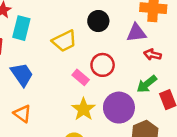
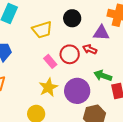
red arrow: (153, 55) -> (90, 49), moved
green arrow: (147, 84) -> (103, 76), turned 48

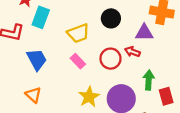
pink rectangle: (50, 61) -> (78, 61), moved
green arrow: (103, 76) -> (149, 80), turned 78

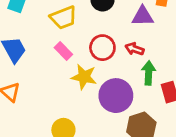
red arrow: (132, 52) -> (134, 49), moved
yellow star: (89, 97) -> (84, 77), moved, turned -30

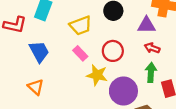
red arrow: (134, 49) -> (152, 48), moved

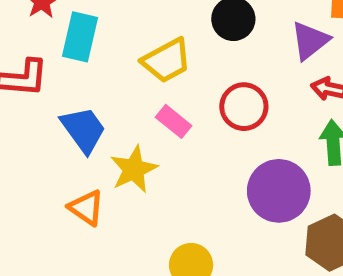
purple triangle: (147, 25) -> (310, 41), turned -30
yellow star: (97, 75) -> (134, 169), moved, turned -30

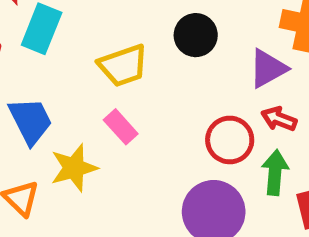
red circle: (244, 107) -> (230, 140), moved

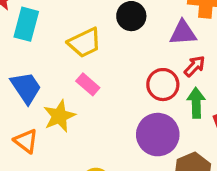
purple triangle: (268, 68) -> (183, 33), turned 32
red arrow: (279, 119) -> (195, 66), turned 120

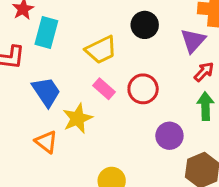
purple triangle: (183, 33) -> (193, 41), turned -44
red circle: (163, 85) -> (143, 89), moved
purple circle: (158, 135) -> (169, 136), size x0.7

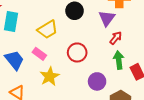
pink rectangle: (104, 89) -> (39, 54), moved
yellow star: (77, 118) -> (50, 76), moved

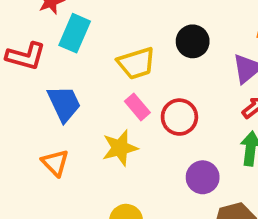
pink rectangle: (39, 54) -> (137, 107), moved

